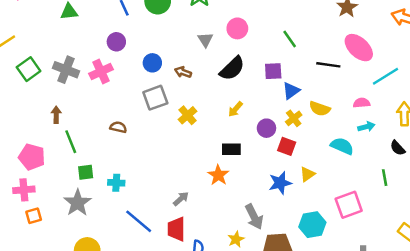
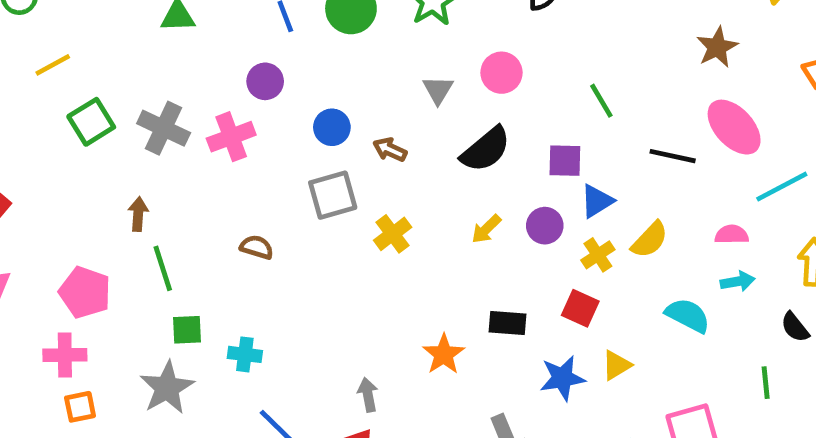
yellow semicircle: (320, 109) -> (650, 240), turned -70
purple circle: (266, 128) -> (545, 226), moved
black rectangle: (231, 149) -> (507, 323), moved
gray arrow: (181, 199) -> (368, 395), turned -63

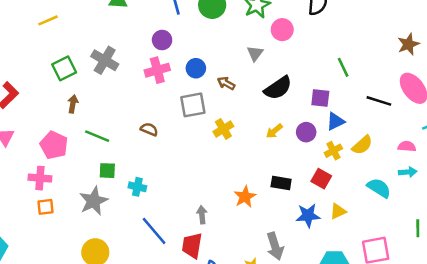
pink circle: (501, 73) -> (282, 30), moved
green square: (91, 122) -> (64, 68), moved
pink cross: (231, 137) -> (157, 70), moved
brown arrow: (138, 214) -> (73, 104), moved
green line: (163, 268) -> (97, 136), turned -55

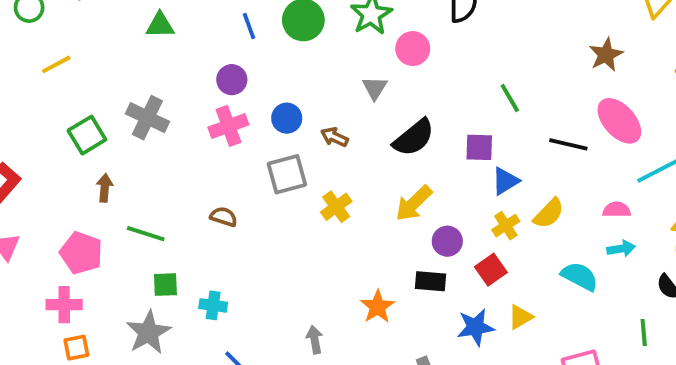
yellow arrow: (274, 131) -> (414, 203), size x1.5
purple circle: (306, 132) -> (447, 241), moved
red square: (321, 179) -> (491, 270), turned 30

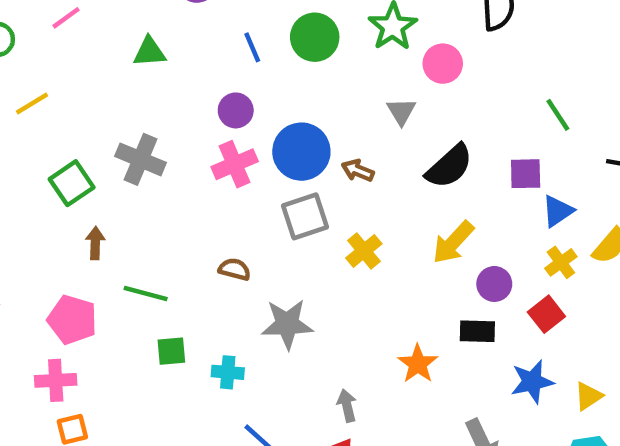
blue circle: (287, 118) -> (301, 152), size x1.6
yellow triangle: (520, 317) -> (588, 396), moved
gray star: (148, 332) -> (287, 324), moved, turned 30

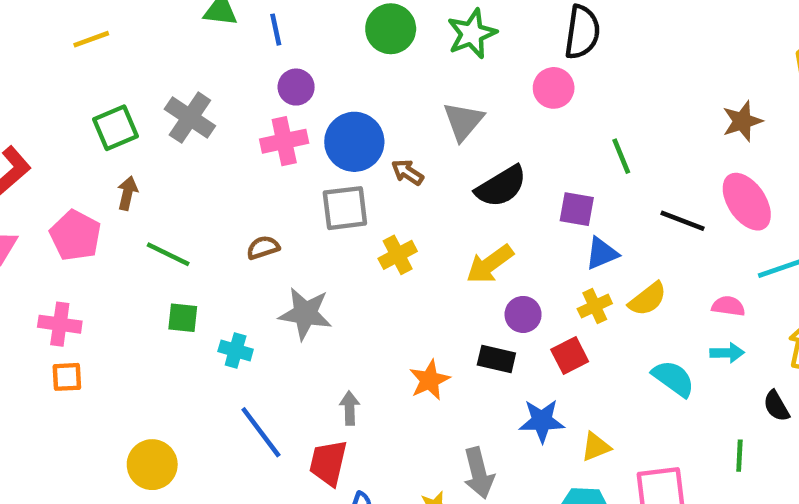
blue line: (252, 47) -> (276, 30), moved
pink circle: (443, 64) -> (554, 88), moved
gray triangle: (401, 111) -> (463, 121), size x1.4
brown semicircle: (235, 269) -> (263, 248), turned -44
pink pentagon: (72, 320) -> (75, 236), moved

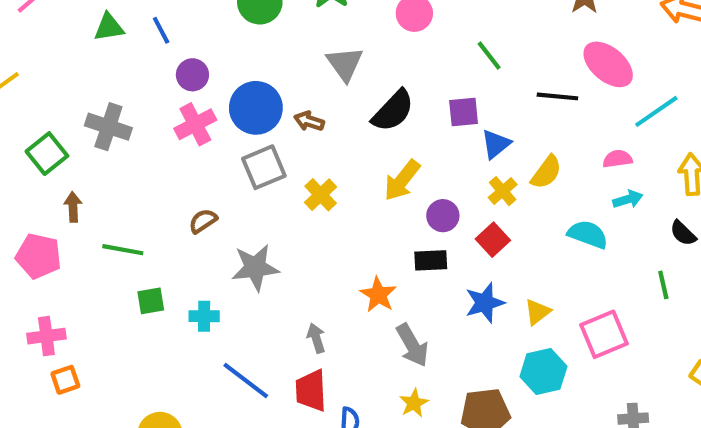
gray arrow: (479, 473) -> (412, 345), moved

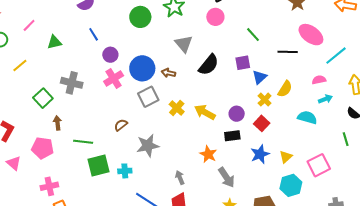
green triangle: (109, 27) -> (54, 42), moved
yellow arrow: (402, 180) -> (205, 112), moved, turned 85
green square: (151, 301) -> (98, 165), size x1.6

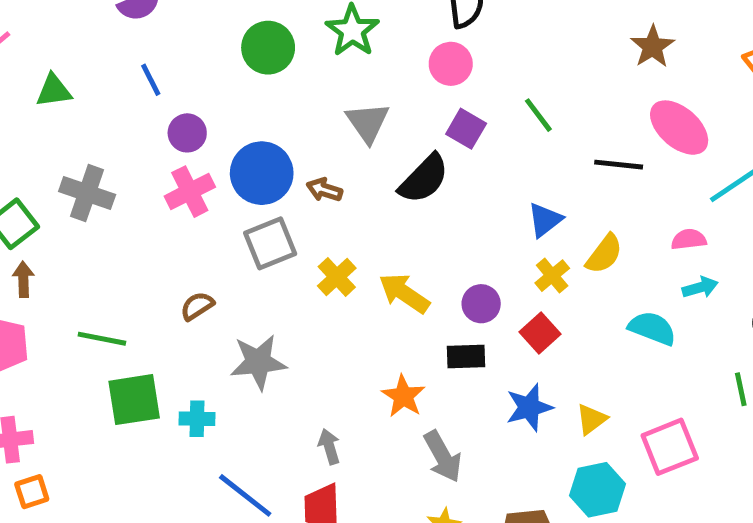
purple square: (243, 63) -> (466, 129), moved, turned 35
brown arrow: (57, 123) -> (23, 279), moved

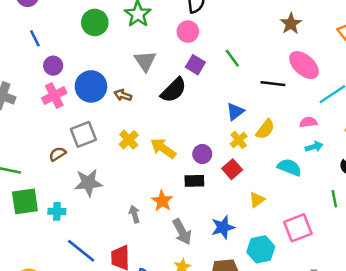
gray square: (270, 243) -> (83, 134), moved
blue star: (529, 407) -> (223, 227), moved
yellow triangle: (591, 419) -> (257, 200), moved
gray arrow: (329, 447) -> (134, 214), moved

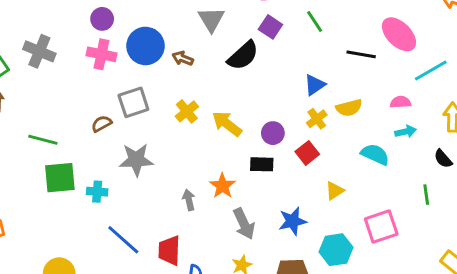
pink cross: (54, 96) -> (101, 54), turned 35
yellow semicircle: (265, 129) -> (349, 108), turned 35

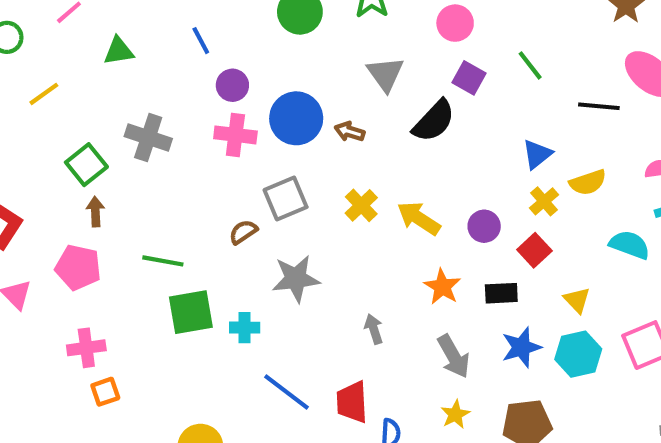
black rectangle: (262, 164) -> (501, 293), moved
orange star: (222, 186) -> (442, 287), moved
yellow triangle: (335, 191) -> (577, 300), turned -36
cyan hexagon: (336, 250) -> (578, 354), moved

